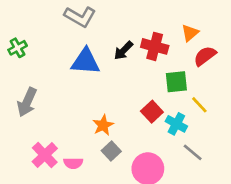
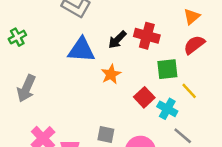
orange triangle: (190, 33) -> (192, 17), moved
orange star: (103, 125) -> (111, 74), moved
gray square: (111, 151) -> (106, 135), turned -36

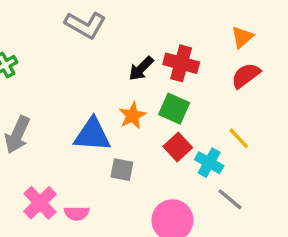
blue triangle: (81, 50) -> (92, 135), moved
green square: (167, 69) -> (174, 109), moved, turned 30
gray square: (106, 135) -> (122, 170), moved

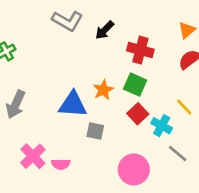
black arrow: (141, 69) -> (105, 30), moved

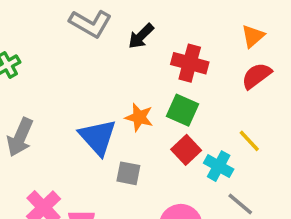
orange star: (103, 90) -> (139, 117), turned -30
blue triangle: (73, 104) -> (98, 137), turned 44

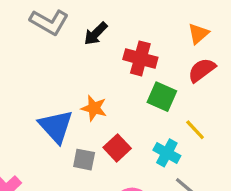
green square: (183, 110) -> (162, 97), moved
red square: (186, 150) -> (117, 148), moved

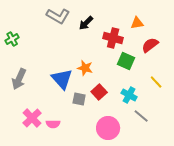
orange triangle: (198, 34) -> (137, 23), moved, turned 32
yellow line: (195, 130) -> (156, 82), moved

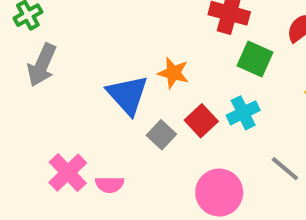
gray arrow: (19, 79) -> (42, 65), moved
cyan cross: (129, 95) -> (243, 113), moved, turned 35
gray square: (79, 99) -> (161, 135), turned 32

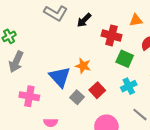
cyan cross: (243, 113) -> (129, 86), moved
pink cross: (68, 173) -> (29, 96), moved, turned -36

